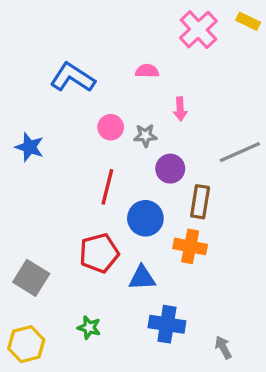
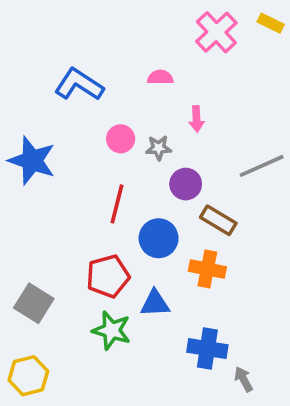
blue star: (30, 147) -> (32, 161), size x1.5
brown rectangle: (200, 202) -> (218, 220), turned -68
blue cross: (167, 324) -> (207, 349), moved
green star: (89, 328) -> (112, 330), moved, size x1.5

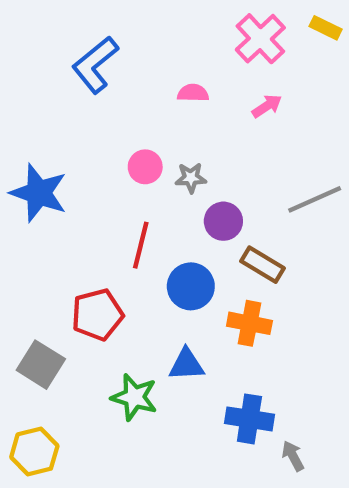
blue L-shape: (79, 85) -> (95, 65), moved, turned -72
pink arrow: (197, 119) -> (267, 106), moved, turned -120
red pentagon: (108, 276) -> (97, 315), moved

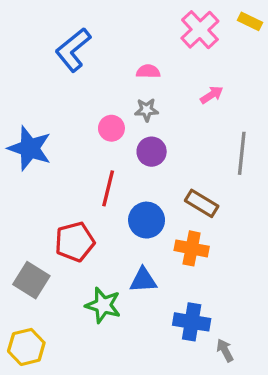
pink arrow: (267, 106) -> (212, 95), moved
gray star: (191, 178) -> (147, 110), moved
gray line: (315, 199) -> (242, 153), turned -60
purple circle: (223, 221) -> (152, 152), moved

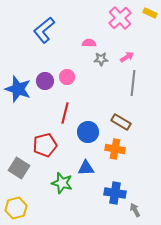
gray star: (147, 110) -> (101, 59), moved
purple circle: (152, 152) -> (45, 81), moved
gray line: (242, 153) -> (133, 83), moved

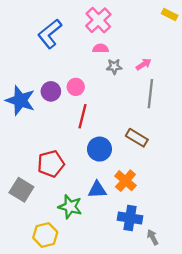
pink cross: (120, 18) -> (98, 20), moved
red line: (65, 113) -> (83, 116), moved
orange cross: (115, 149) -> (125, 181), moved, turned 30
yellow hexagon: (16, 208) -> (45, 235), moved

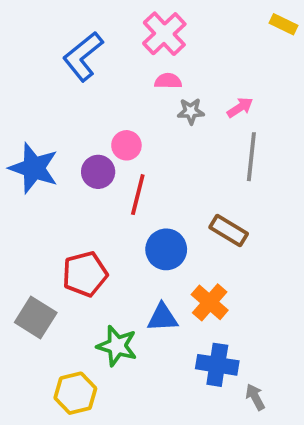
purple circle: (51, 91) -> (98, 172), moved

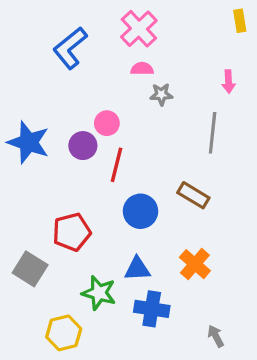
yellow rectangle: (284, 24) -> (240, 21), turned 55
pink arrow: (240, 107) -> (229, 82), moved, turned 120
orange cross: (210, 302) -> (195, 264), moved
blue cross: (217, 365) -> (152, 309), moved

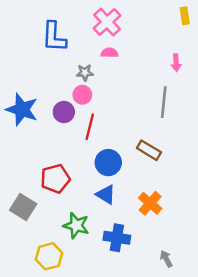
blue L-shape: (70, 48) -> (54, 37), turned -48
gray star: (161, 94) -> (85, 73), moved
blue triangle: (137, 269) -> (106, 195), moved, turned 35

